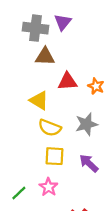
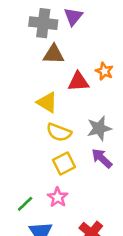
orange star: (96, 86) -> (104, 71), moved
yellow square: (54, 156) -> (64, 163), turned -30
purple arrow: (89, 163) -> (102, 158), moved

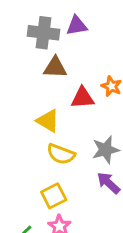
purple triangle: (73, 17) -> (77, 26), turned 42
yellow square: (64, 163) -> (54, 196), moved

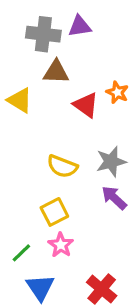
red triangle: (83, 98) -> (86, 105), turned 40
yellow triangle: (48, 121) -> (20, 100), moved

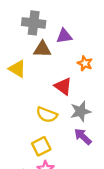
purple triangle: (80, 26) -> (64, 36), moved
red triangle: (86, 105) -> (63, 86), moved

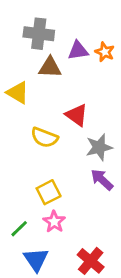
orange star: (85, 63) -> (105, 52), moved
yellow semicircle: (47, 115) -> (44, 137), moved

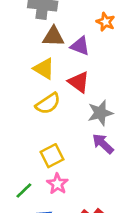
purple triangle: (78, 51) -> (80, 46), moved, turned 30
yellow triangle: (18, 93) -> (44, 69), moved
yellow semicircle: (44, 137) -> (48, 103), turned -55

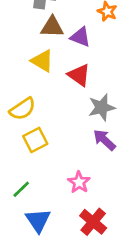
yellow semicircle: (48, 103) -> (23, 109), moved
yellow square: (52, 156) -> (35, 140), moved
pink star: (57, 184) -> (79, 182), moved

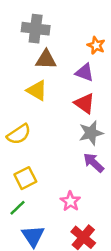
purple triangle: (80, 37) -> (85, 72), moved
red triangle: (79, 75) -> (85, 103), moved
yellow square: (35, 140) -> (25, 178), moved

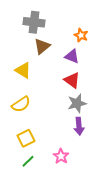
brown triangle: (46, 60) -> (42, 46), turned -42
yellow triangle: (37, 90) -> (23, 70), moved
purple arrow: (94, 163) -> (79, 126), turned -138
green line: (18, 208) -> (28, 161), moved

